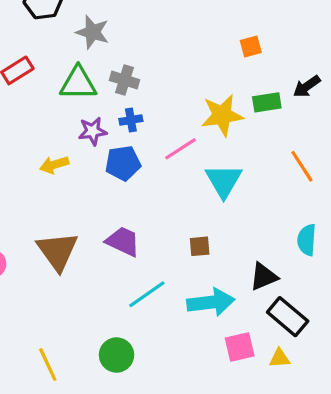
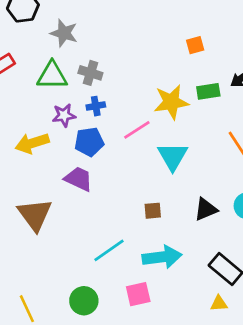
yellow arrow: (54, 165) -> (32, 143), size x1.4
purple trapezoid: (123, 241) -> (79, 179), moved
black triangle: (264, 277) -> (206, 209), moved
pink square: (240, 347) -> (138, 294), moved

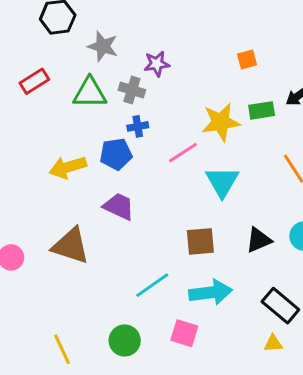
purple star: (64, 115) -> (157, 64), moved
blue pentagon: (89, 142) -> (116, 154), moved
brown square: (153, 211) -> (200, 241), size x1.5
brown triangle: (35, 215) -> (71, 246), turned -36
pink square: (138, 294) -> (184, 333), turned 30

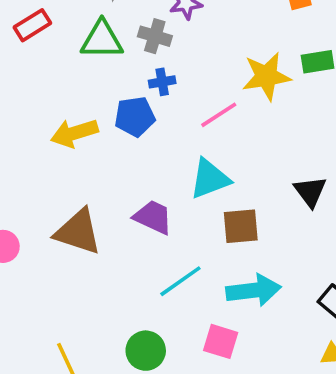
cyan triangle: (222, 182) -> (210, 179), moved, turned 39
purple trapezoid: (119, 207) -> (153, 217), moved
black triangle: (259, 240) -> (310, 192), moved, turned -44

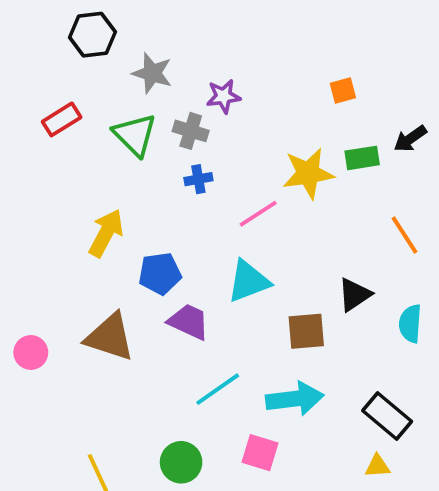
green triangle: (102, 40) -> (135, 135), turned 45
blue pentagon: (135, 117) -> (160, 274), moved
yellow arrow: (74, 133) -> (106, 233), turned 135
black triangle: (310, 192) -> (354, 295), turned 33
brown square: (241, 226) -> (306, 331), moved

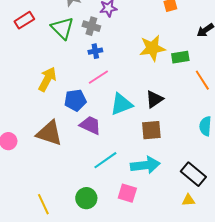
green rectangle: (362, 158) -> (180, 57), moved
pink line: (258, 214) -> (98, 77), moved
black triangle: (354, 295) -> (154, 99), moved

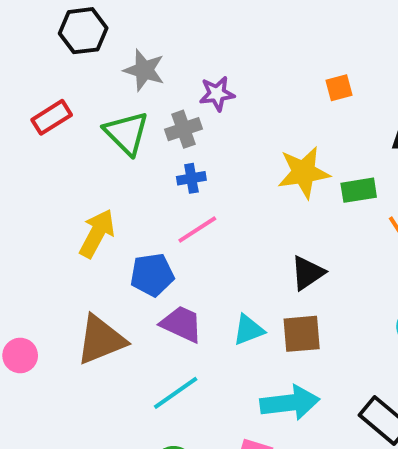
gray cross: (91, 26) -> (184, 129), turned -36
cyan triangle: (121, 104) -> (248, 330), moved, size x0.7
brown triangle: (49, 133) -> (101, 340), turned -40
cyan line: (105, 160) -> (176, 393), moved

